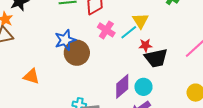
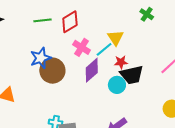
purple diamond: (122, 86) -> (92, 70), moved
cyan circle: (143, 87) -> (117, 85), moved

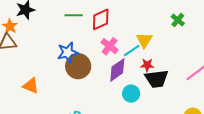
cyan circle: (117, 85) -> (131, 94), moved

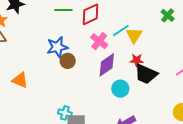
cyan line: (132, 50) -> (121, 31), moved
brown circle: (78, 66) -> (68, 61), size x0.6
black trapezoid: (157, 79) -> (146, 74), turned 30

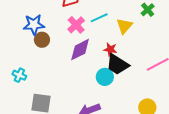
yellow triangle: (134, 35) -> (124, 26), moved
cyan circle: (120, 89) -> (105, 77), moved
cyan cross: (65, 113) -> (19, 75), moved

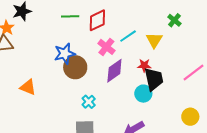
brown circle: (42, 40) -> (75, 67), size x1.5
black trapezoid: (117, 64) -> (154, 79), turned -125
cyan cross: (19, 75) -> (89, 102), moved, turned 32

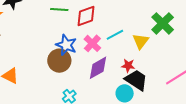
green cross: (174, 20) -> (163, 23), size x1.6
blue star: (65, 54) -> (66, 45), moved, turned 30
black trapezoid: (154, 79) -> (136, 80), turned -50

